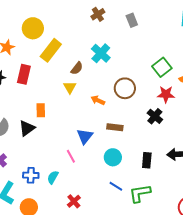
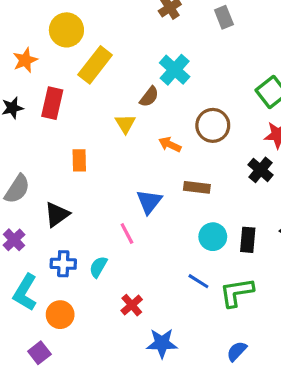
brown semicircle: (77, 68) -> (149, 97), moved
black triangle: (27, 128) -> (57, 214), moved
cyan circle: (113, 157) -> (213, 237), moved

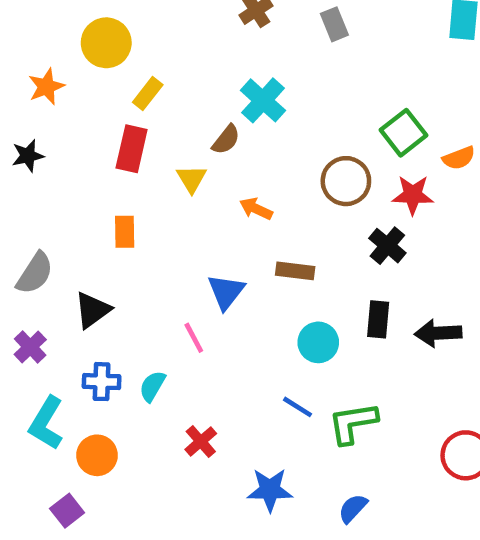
yellow rectangle: (95, 65) -> (148, 93), size x0.6
red rectangle: (52, 103) -> (132, 149), moved
brown circle: (213, 125) -> (346, 181), moved
black rectangle: (248, 240) -> (378, 319), moved
blue star: (162, 343) -> (270, 490), moved

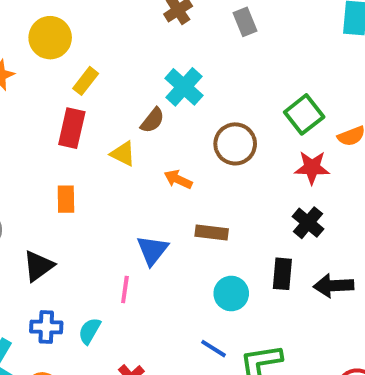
yellow triangle: (191, 179) -> (123, 154), turned -32
brown circle: (346, 181) -> (235, 144), moved
black cross: (387, 246) -> (308, 223), moved
pink line: (194, 338) -> (125, 290), turned 36

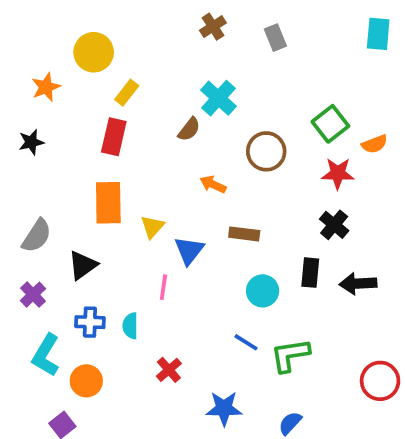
yellow triangle: (123, 154) -> (152, 227), moved, turned 45
orange rectangle: (66, 199) -> (108, 203), size x1.6
cyan semicircle: (90, 331) -> (130, 326), turned -30

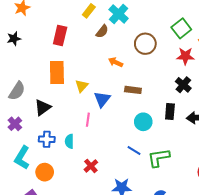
yellow rectangle: (127, 93) -> (89, 11), moved

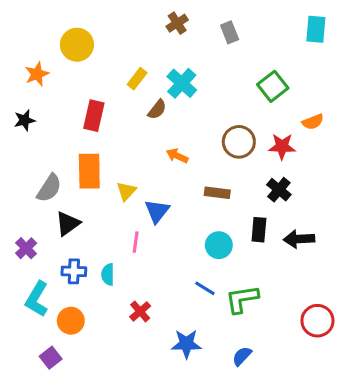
green square: (181, 28) -> (273, 86), moved
brown circle: (145, 44) -> (239, 142), moved
brown rectangle: (133, 90) -> (217, 193), moved
gray semicircle: (17, 91) -> (49, 188), moved

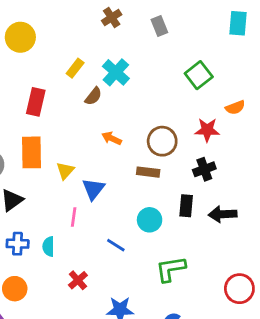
brown circle: (239, 142) -> (162, 141), moved
black cross: (279, 190) -> (204, 169), turned 30
blue line: (205, 288) -> (116, 245), moved

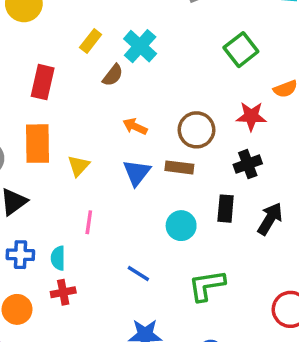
blue triangle: (93, 189) -> (137, 173), moved
black arrow: (223, 214) -> (270, 219), turned 124
blue line: (116, 245) -> (138, 273), moved
red cross: (78, 280) -> (63, 292), moved, turned 30

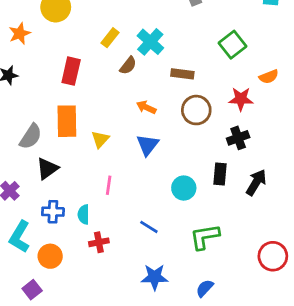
brown rectangle: (179, 167) -> (182, 74), moved
red cross: (63, 292) -> (99, 242), moved

